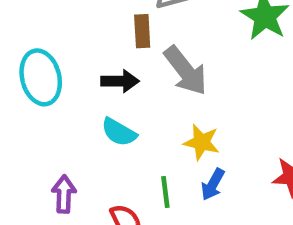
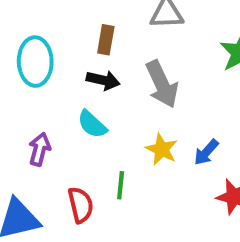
brown rectangle: (142, 31) -> (106, 40), moved
blue arrow: (213, 184) -> (206, 152), moved
purple arrow: (64, 194) -> (40, 149), moved

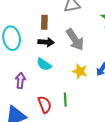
green line: (121, 185) -> (65, 100), moved

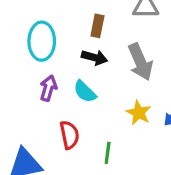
purple arrow: (20, 81) -> (48, 88), moved
red semicircle: (45, 104) -> (69, 135), moved

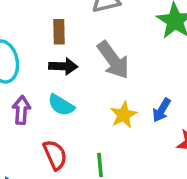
yellow star: (139, 113) -> (124, 115), turned 30

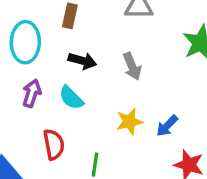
brown rectangle: (59, 32) -> (70, 16), moved
gray arrow: (113, 60) -> (132, 66), size x0.7

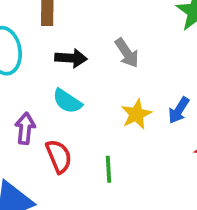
purple arrow: (32, 93) -> (25, 128), moved

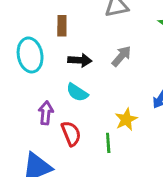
gray arrow: (127, 53) -> (121, 56), turned -105
yellow star: (136, 114) -> (126, 119), moved

